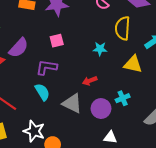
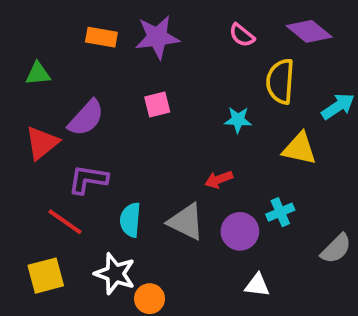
purple L-shape: (46, 67) -> (88, 179), moved
cyan semicircle: (42, 92) -> (130, 220), moved, turned -144

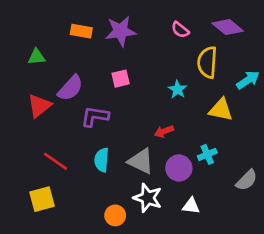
cyan star: (238, 120) -> (177, 89), turned 30
purple L-shape: (88, 179) -> (95, 117), moved
white star: (115, 274) -> (148, 198), moved

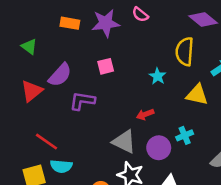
pink semicircle: (180, 30) -> (140, 14), moved
green triangle: (37, 57) -> (29, 47), turned 42
cyan semicircle: (102, 160) -> (61, 166), moved, turned -90

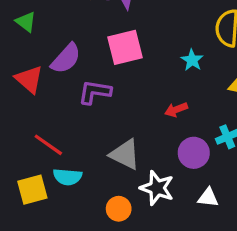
pink square: (106, 66) -> (125, 47), size x1.6
red triangle: (32, 91) -> (29, 79), turned -40
gray triangle: (124, 142) -> (125, 154), moved

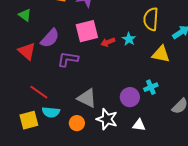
red arrow: (176, 110) -> (108, 42), moved
orange circle: (119, 209) -> (77, 123), moved

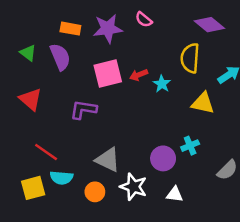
purple semicircle: (50, 38) -> (60, 57), moved, turned -65
red arrow: (108, 42) -> (139, 75), moved

